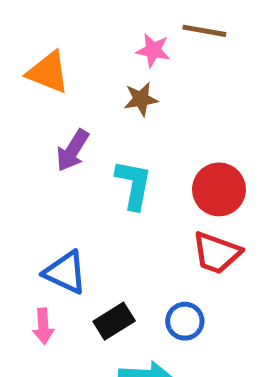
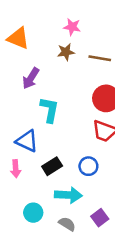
brown line: (204, 31) -> (100, 58), moved
cyan L-shape: (134, 185) -> (50, 110), moved

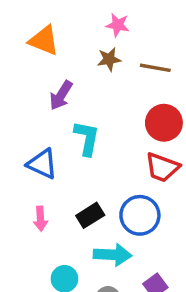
blue triangle: (27, 141) -> (42, 164), moved
blue circle: (88, 166) -> (140, 215), size x1.5

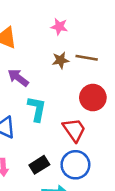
brown star: (109, 59) -> (60, 60), moved
purple arrow: (61, 95) -> (18, 78), turned 95
red trapezoid: (162, 167) -> (74, 130), moved, turned -145

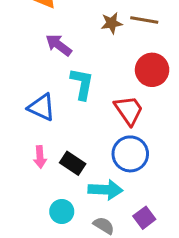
black rectangle: (39, 165) -> (73, 163), moved, turned 66

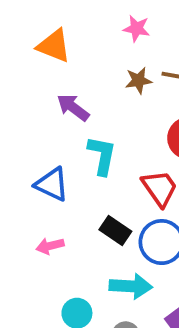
pink arrow: (40, 157) -> (50, 246), turned 80
black rectangle: (73, 163) -> (115, 230), moved

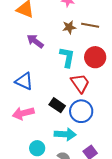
cyan L-shape: (102, 155) -> (67, 57), moved
pink arrow: (50, 246) -> (23, 113), size x1.5

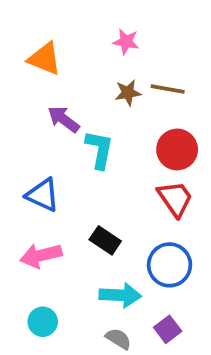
cyan L-shape: (67, 57) -> (99, 149), moved
red trapezoid: (80, 83) -> (175, 199), moved
blue circle: (81, 111) -> (170, 265), moved
cyan circle: (37, 148) -> (43, 322), moved

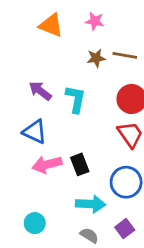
orange triangle: (45, 59) -> (51, 25), moved
purple arrow: (64, 119) -> (40, 91), moved
black rectangle: (105, 240) -> (80, 164), turned 35
pink arrow: (41, 255) -> (47, 164), moved

